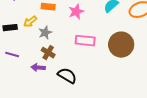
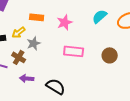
brown circle: (121, 45) -> (110, 55), size x0.6
brown cross: (48, 53) -> (19, 57), moved

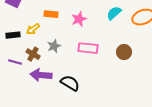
gray star: (34, 43) -> (54, 46), moved
purple arrow: (27, 78) -> (41, 75), size x1.5

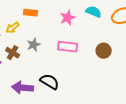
cyan semicircle: (114, 13) -> (94, 12), turned 63
pink star: (79, 19) -> (68, 18), moved
purple arrow: (41, 75) -> (23, 88), moved

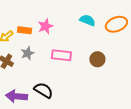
orange rectangle: (31, 13) -> (24, 30), moved
pink star: (68, 18) -> (45, 26), moved

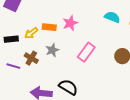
pink rectangle: (61, 55) -> (86, 52), turned -60

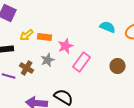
pink star: (70, 23) -> (66, 46), moved
yellow arrow: (31, 33) -> (27, 35), moved

